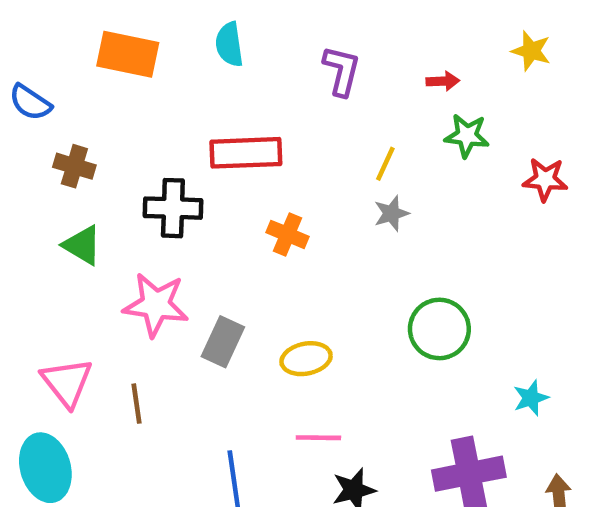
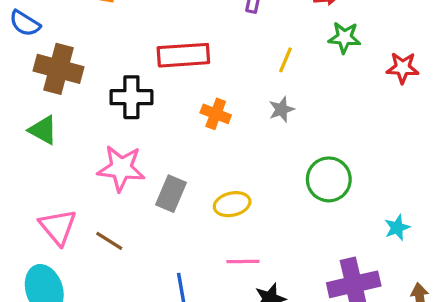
brown cross: (74, 166) -> (58, 69), size x1.6
gray star: (391, 213) -> (281, 109), moved
green triangle: (82, 245) -> (43, 130), moved
brown line: (136, 404) -> (109, 241), turned -48

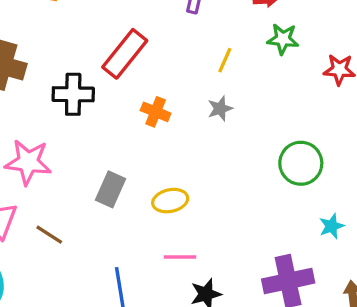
red rectangle: (183, 55) -> (125, 54), turned -48
pink star: (121, 168) -> (28, 162), moved
green circle: (329, 179) -> (301, 163), moved

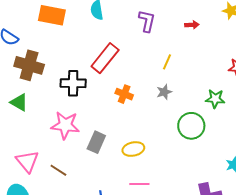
green star: (283, 39) -> (215, 99), moved
pink star: (28, 162) -> (65, 125), moved
green circle: (301, 163) -> (191, 126), moved

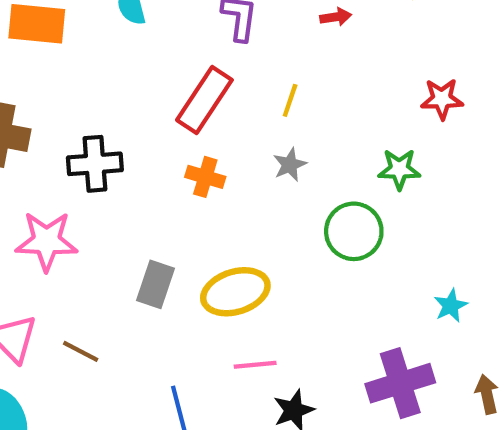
red rectangle: (105, 58) -> (204, 100), moved
pink star: (65, 125) -> (47, 241), moved
yellow ellipse: (133, 149) -> (235, 292), size x1.4

